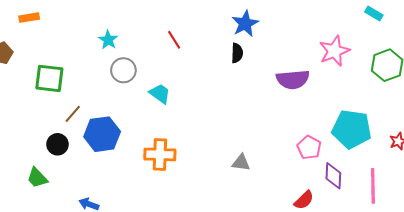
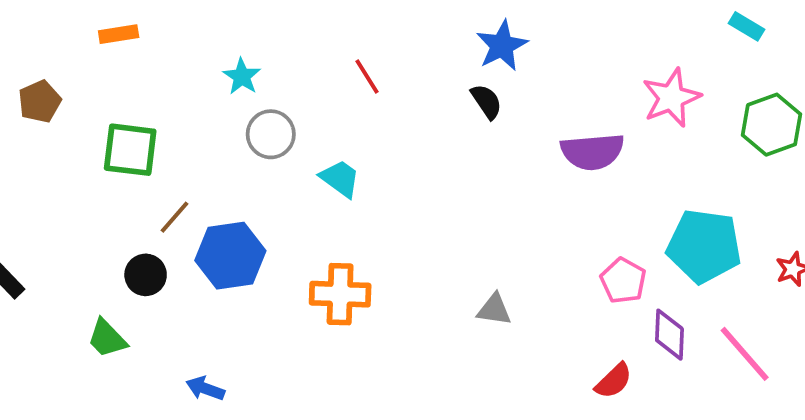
orange rectangle: (29, 18) -> (119, 34), moved
black semicircle: (237, 53) -> (486, 102), turned -36
pink line: (373, 186) -> (745, 354), turned -40

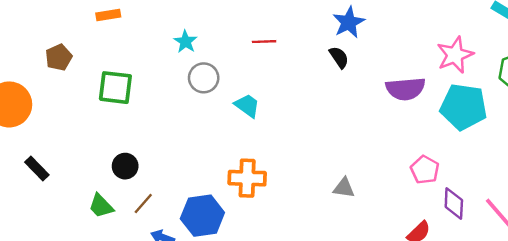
red line: (367, 76) -> (264, 42), turned -60
brown line: (174, 217) -> (143, 204), moved
cyan pentagon: (704, 246) -> (463, 107), moved
blue hexagon: (230, 256) -> (202, 216), moved

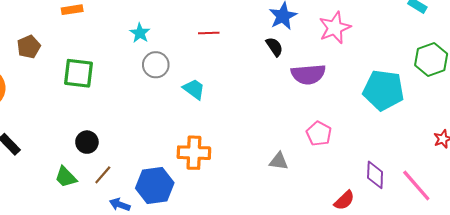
pink star: (455, 55) -> (335, 28), moved
purple semicircle: (405, 89) -> (308, 74), moved
pink pentagon: (425, 170) -> (319, 134), moved

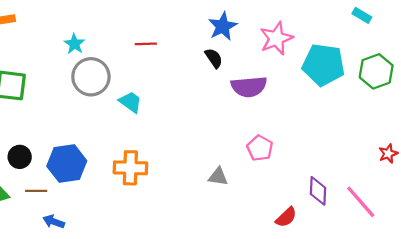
gray circle: (156, 65) -> (91, 77), size x1.4
cyan pentagon: (383, 90) -> (323, 65), moved
brown line: (103, 175) -> (36, 191), turned 48
blue hexagon: (155, 186) -> (67, 163), moved

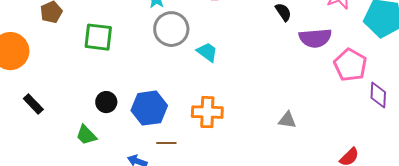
pink pentagon: (260, 148) -> (350, 65), moved, size x1.4
brown line: (36, 191) -> (166, 143), moved
purple diamond: (318, 191) -> (378, 95), moved

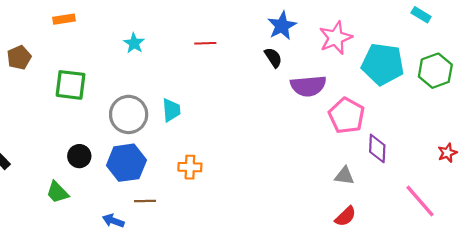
gray circle: (171, 29) -> (129, 114), moved
cyan trapezoid: (207, 52) -> (171, 110), moved, turned 50
orange cross: (207, 112) -> (190, 167), size x0.7
gray triangle: (287, 120) -> (344, 176), moved

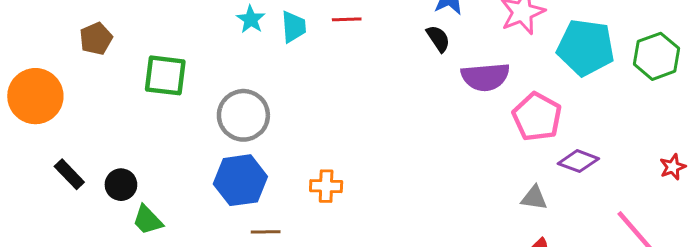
cyan trapezoid: (171, 110) -> (294, 27), moved
purple diamond: (377, 148) -> (578, 161), turned -72
black circle: (79, 156) -> (121, 185), moved

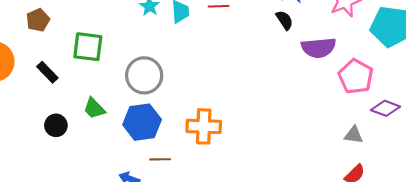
black rectangle: (69, 174) -> (47, 72), moved
orange cross: (326, 186) -> (204, 126), size x1.5
green trapezoid: (148, 220) -> (94, 108), moved

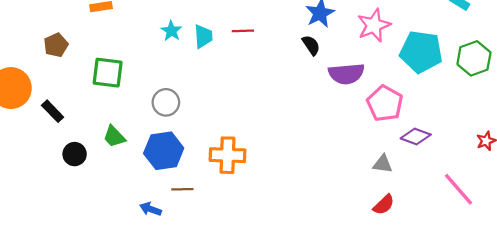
black rectangle: (47, 72) -> (53, 111), moved
gray circle: (144, 75) -> (166, 102), size x0.7

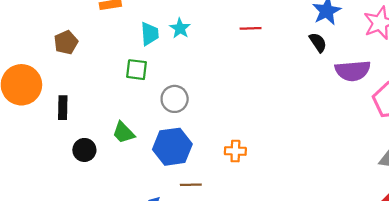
cyan trapezoid: (203, 36) -> (150, 34), moved
green square: (108, 73) -> (137, 70), moved, size x0.7
black rectangle: (53, 111) -> (63, 108), turned 45
orange cross: (228, 155) -> (235, 151), size x0.6

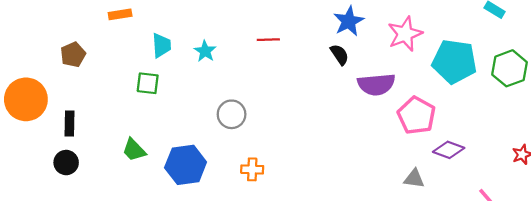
cyan star: (180, 28) -> (205, 51), moved
gray circle: (175, 99) -> (232, 114), moved
black circle: (84, 150) -> (66, 163), moved

